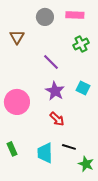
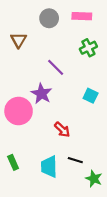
purple star: (55, 91) -> (41, 94), moved

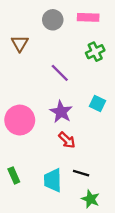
purple star: (41, 94) -> (61, 112), moved
green star: (94, 179) -> (90, 199), moved

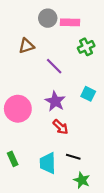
pink rectangle: (88, 17) -> (70, 22), moved
brown triangle: (20, 43) -> (26, 46), moved, turned 42

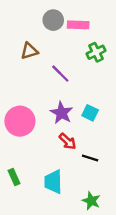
cyan square: (88, 94) -> (90, 113), moved
black line: (73, 157) -> (90, 158), moved

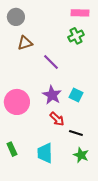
gray circle: (53, 20) -> (16, 17), moved
pink rectangle: (78, 25) -> (80, 13), moved
green cross: (96, 52) -> (76, 36), moved
green star: (91, 201) -> (81, 155), moved

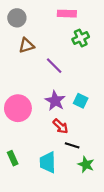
pink rectangle: (80, 13) -> (67, 14), moved
black line: (76, 133) -> (72, 145), moved

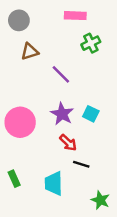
green star: (86, 165) -> (100, 200), moved

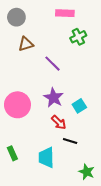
cyan square: (91, 114) -> (79, 106), moved, turned 32

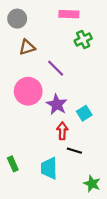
pink circle: (17, 105) -> (28, 91), moved
red arrow: (59, 122) -> (62, 131), turned -133

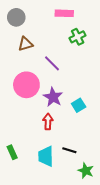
red arrow: (62, 131) -> (48, 122), moved
black line: (74, 151) -> (69, 150), moved

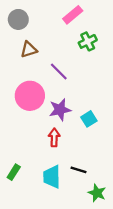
pink rectangle: (64, 13) -> (73, 15), turned -42
purple star: (53, 97) -> (60, 110), turned 30
green rectangle: (12, 152) -> (14, 172), turned 56

